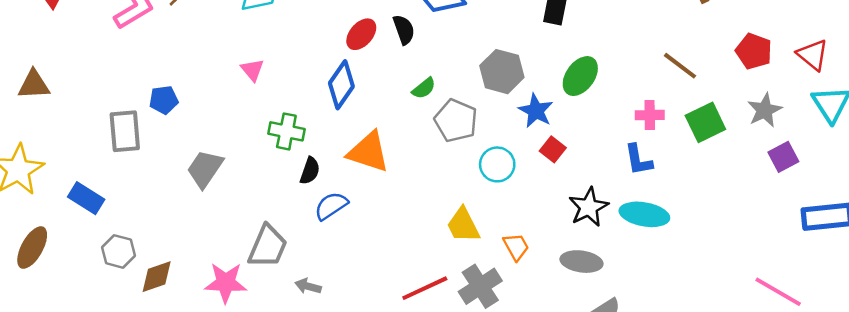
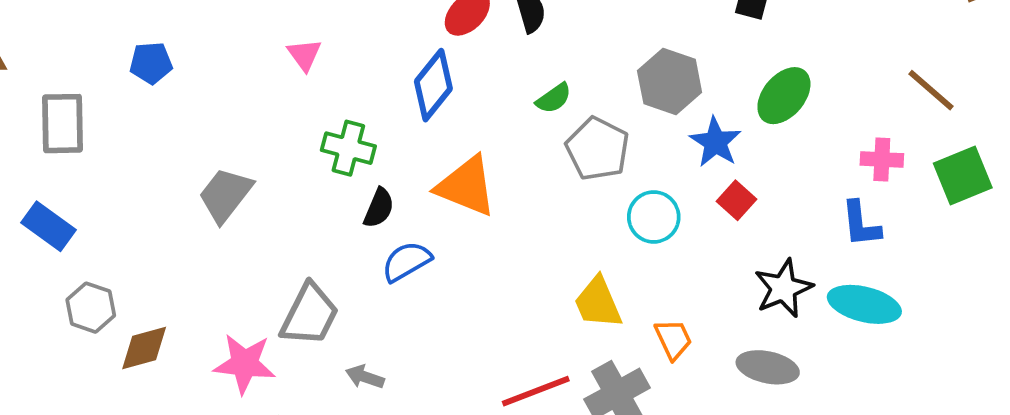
blue pentagon: (164, 100) -> (151, 63), moved
gray rectangle: (125, 131) -> (63, 124), moved

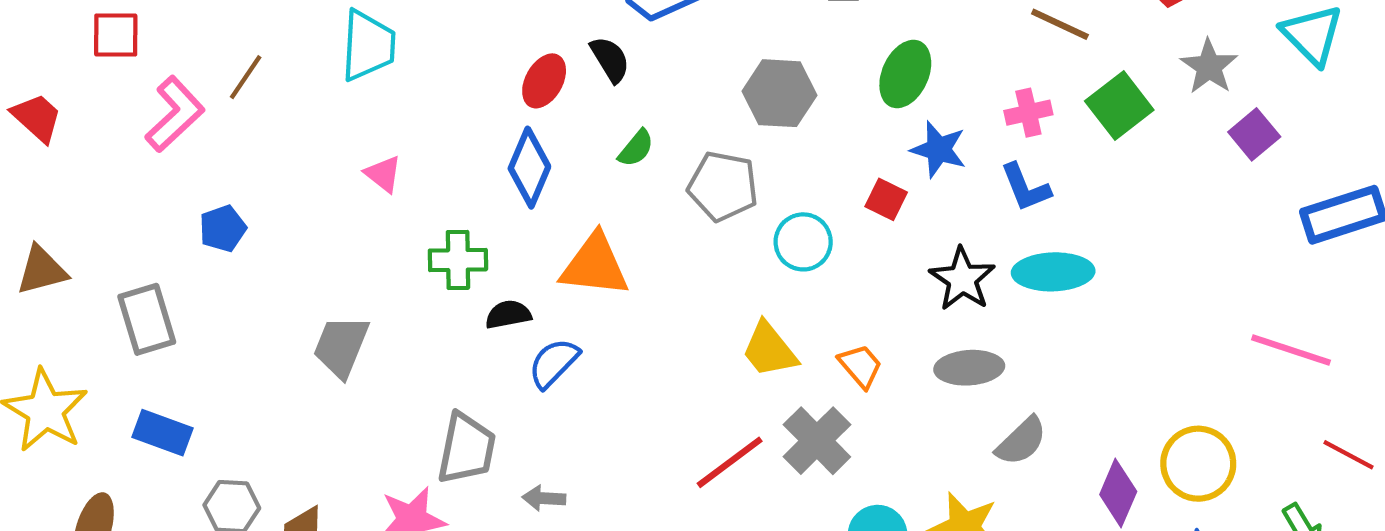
green semicircle: (554, 98) -> (636, 148), moved
blue star: (715, 142) -> (939, 149), moved
black semicircle: (379, 208) -> (508, 314), turned -108

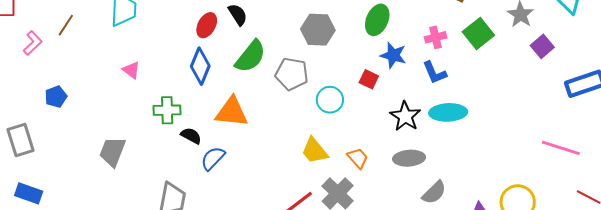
pink L-shape: (175, 114) -> (33, 43), size x0.7
green semicircle: (636, 148) -> (251, 56), size x1.8
black semicircle: (508, 314) -> (191, 136), turned 40

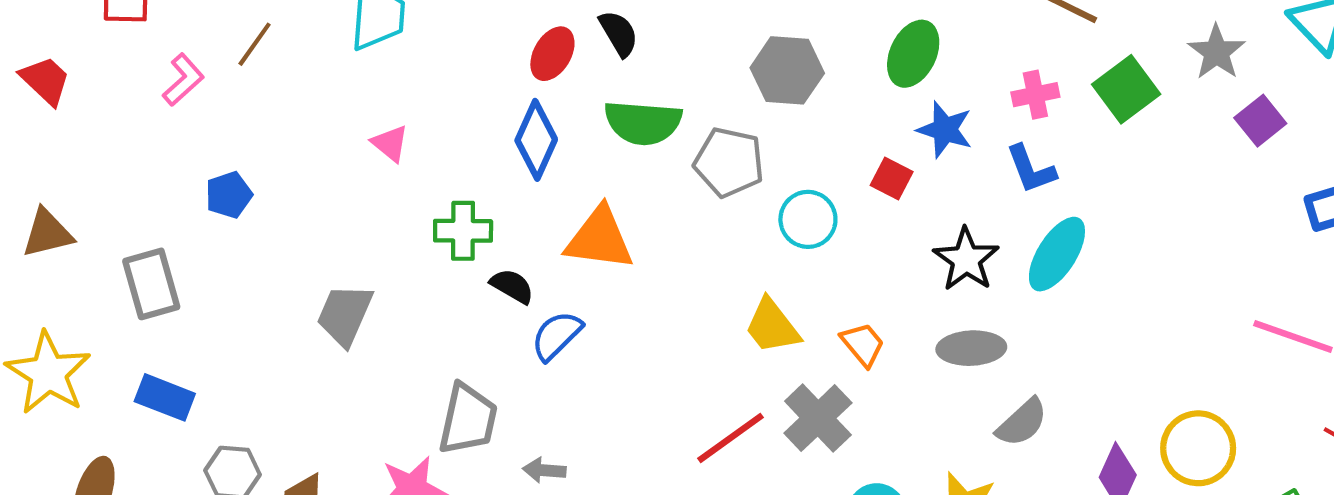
green semicircle: (251, 56) -> (643, 123), turned 54
cyan ellipse: (448, 112) -> (1057, 254), turned -57

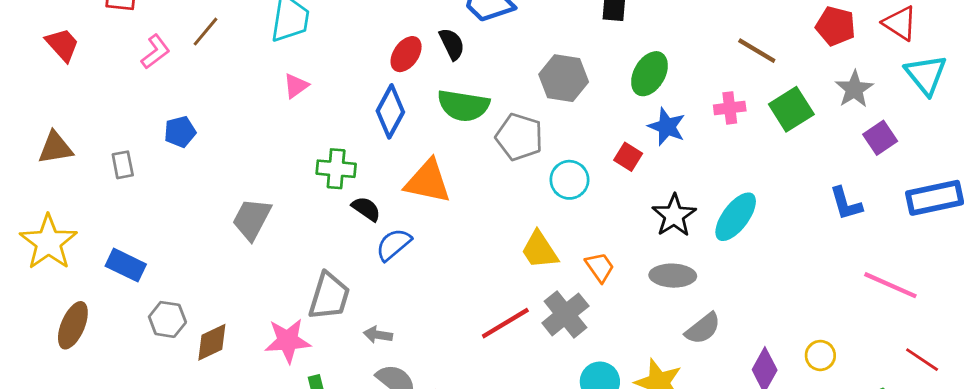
pink triangle: (390, 143) -> (296, 86), moved, turned 40
blue L-shape: (1031, 169) -> (846, 204), moved
gray rectangle: (151, 284) -> (123, 165), moved, size x0.6
yellow circle: (1198, 448) -> (820, 355), size x0.6

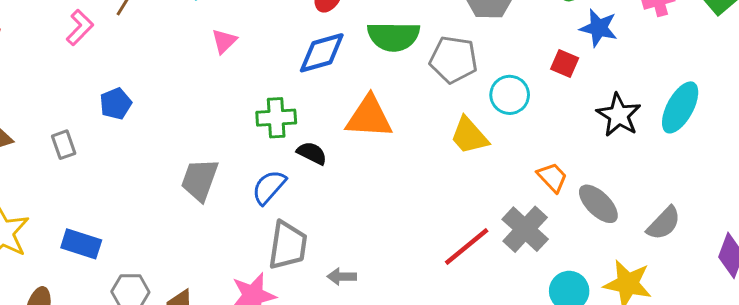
blue diamond: (390, 111) -> (322, 53), turned 54
blue semicircle: (393, 245) -> (269, 187), moved
yellow trapezoid: (540, 250) -> (469, 136), moved
gray ellipse: (673, 276) -> (598, 204), moved, turned 51

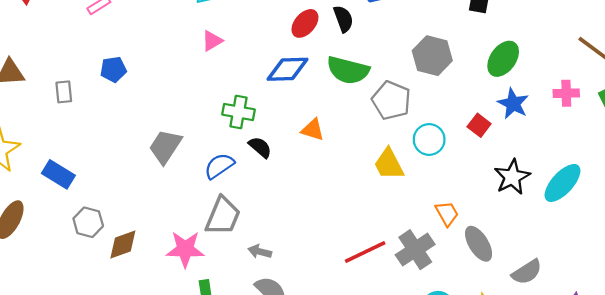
orange triangle: (369, 117) -> (313, 130), size x0.6

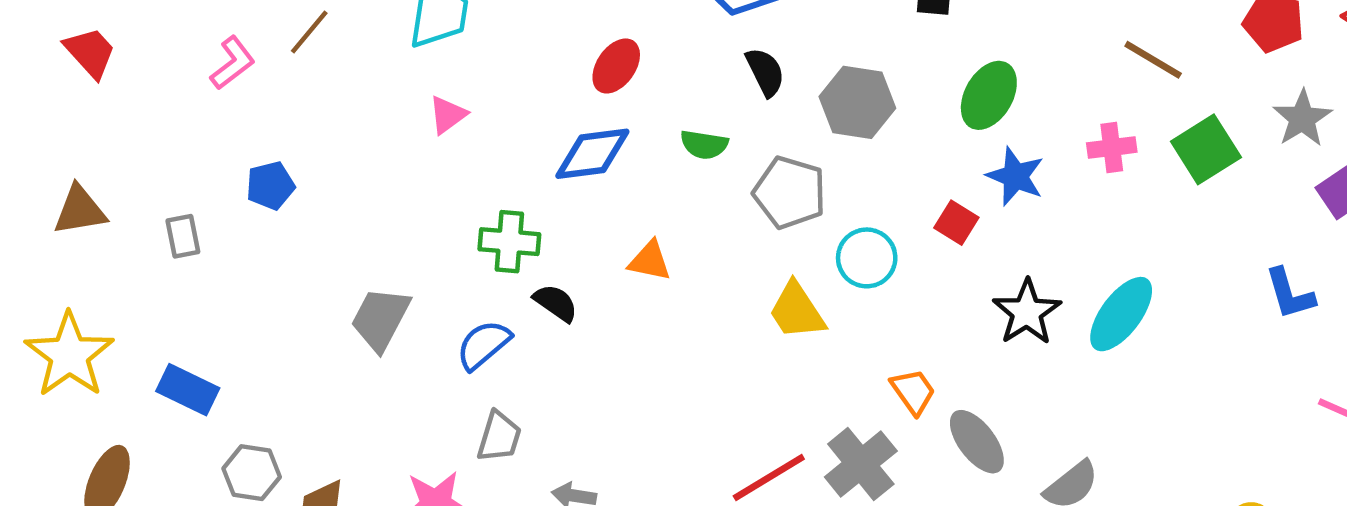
black semicircle: (343, 19) -> (765, 72), moved
green semicircle: (348, 70) -> (704, 145), size x0.6
gray trapezoid: (223, 216) -> (499, 437), size x0.7

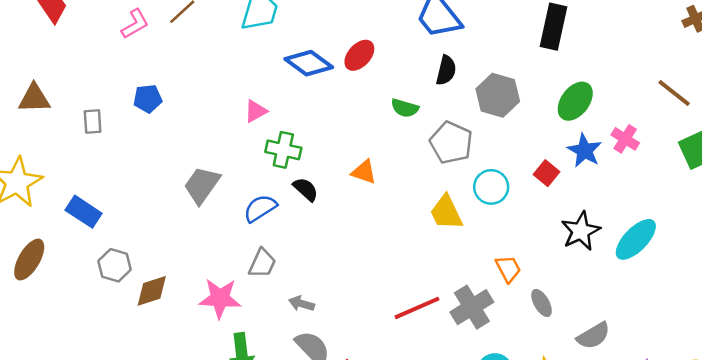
black semicircle: (765, 72) -> (446, 70), turned 32
pink triangle: (448, 115) -> (256, 111), moved
pink cross: (1112, 148) -> (625, 139), moved, turned 32
blue diamond: (592, 154) -> (309, 63), moved, turned 36
gray ellipse: (977, 442) -> (542, 303), size x0.7

